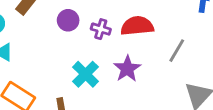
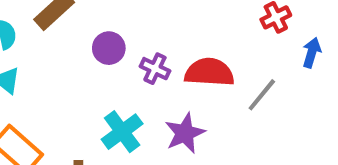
gray line: (177, 51) -> (262, 95), moved

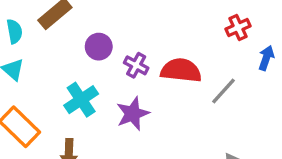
cyan cross: (122, 132) -> (81, 100), moved
purple star: (185, 133) -> (133, 114), moved

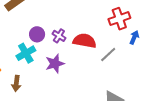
red cross: (238, 27) -> (119, 19), size x1.5
purple circle: (99, 47) -> (37, 34), moved

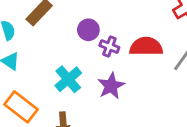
purple circle: (37, 34) -> (88, 30), moved

